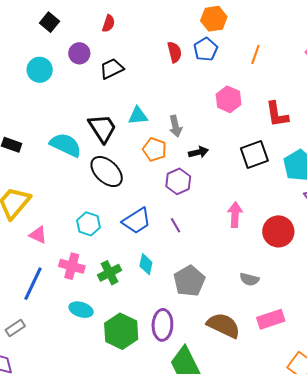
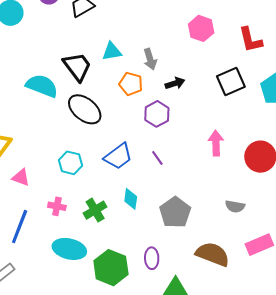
pink cross: (72, 266) -> (57, 206), size x0.7
cyan ellipse: (81, 310) -> (69, 249), size x1.4
purple ellipse: (162, 325) -> (152, 258), size x0.7

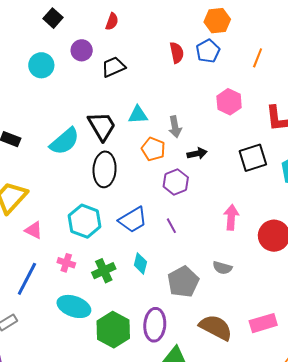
cyan semicircle: (42, 86) -> (65, 141), turned 112
black ellipse: (85, 109) -> (105, 169), turned 48
cyan hexagon: (70, 163) -> (85, 221), size x1.4
gray semicircle: (235, 206) -> (222, 268), moved
purple ellipse: (152, 258) -> (155, 325), size x1.5

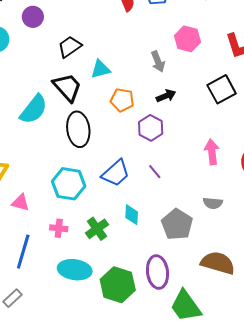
black trapezoid: (113, 67) -> (70, 47), moved
gray arrow: (175, 127) -> (158, 62), moved

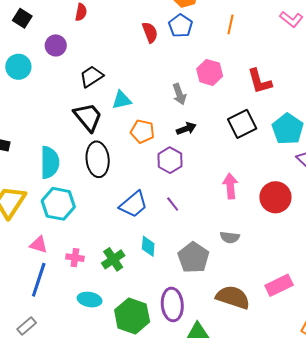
cyan semicircle: (34, 109) -> (50, 162), moved, turned -40
cyan hexagon: (69, 184) -> (58, 204), moved
pink triangle: (20, 203) -> (39, 245), moved
cyan ellipse: (75, 270) -> (90, 300), size x0.7

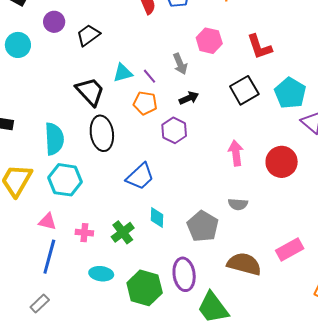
black trapezoid: (92, 77) -> (88, 35), moved
purple line: (173, 204) -> (149, 76), moved

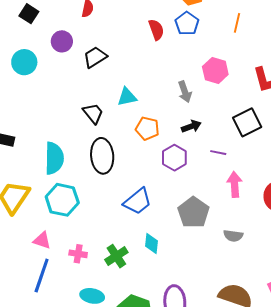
purple line: (149, 76) -> (218, 153), moved, turned -42
black trapezoid: (90, 92) -> (93, 113), size x0.7
gray pentagon: (203, 226) -> (193, 212), moved

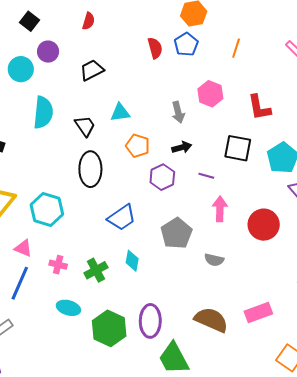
purple circle: (62, 41) -> (48, 52), moved
black square: (247, 122) -> (238, 148), turned 32
cyan semicircle: (54, 158) -> (43, 112), moved

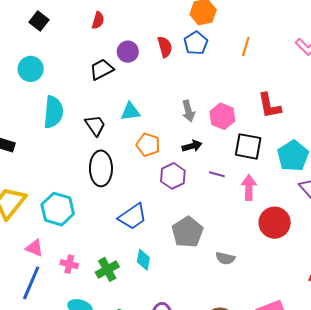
purple circle: (48, 52) -> (128, 52), moved
pink hexagon: (210, 94) -> (222, 116), moved
pink arrow: (220, 209) -> (249, 187), moved

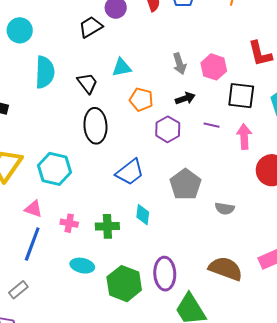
green cross: (107, 269) -> (107, 226), turned 30

